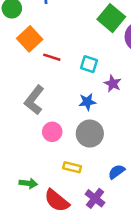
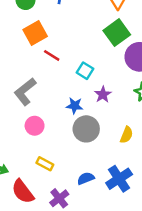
gray circle: (90, 134) -> (86, 129), moved

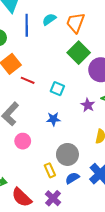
purple star: (103, 94) -> (88, 105), moved
gray circle: (86, 129) -> (67, 154), moved
yellow rectangle: (45, 164) -> (50, 170), moved, turned 48

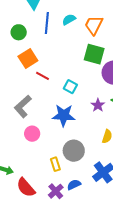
green square: (79, 53) -> (94, 54), turned -35
blue star: (53, 119) -> (64, 115), size x1.6
blue semicircle: (72, 178) -> (74, 185), moved

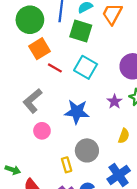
green circle: (19, 32) -> (30, 20), size x1.6
green square: (94, 54) -> (81, 31), moved
cyan square: (70, 87) -> (86, 67), moved, size x1.5

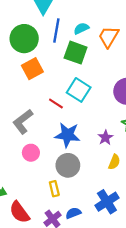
red line: (55, 68) -> (56, 103), moved
purple star: (114, 102) -> (105, 138), moved
gray circle: (87, 150) -> (68, 165), moved

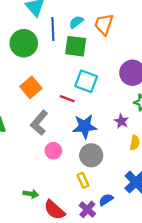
orange square: (32, 69) -> (31, 87), moved

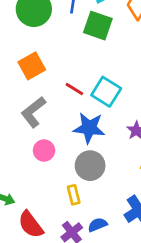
cyan square: (86, 81) -> (106, 92), moved

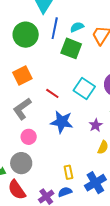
cyan square: (106, 92) -> (84, 88), moved
gray circle: (90, 166) -> (21, 163), moved
yellow rectangle: (74, 195) -> (68, 172), moved

